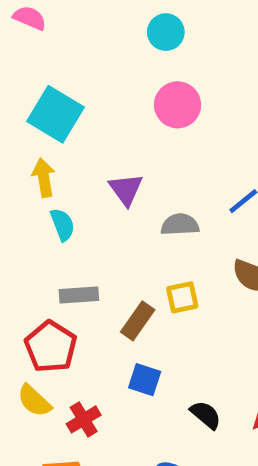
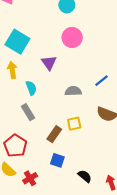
purple triangle: (126, 189) -> (49, 63), moved
cyan semicircle: (62, 225) -> (31, 88), moved
gray rectangle: (79, 295) -> (28, 112), moved, turned 63

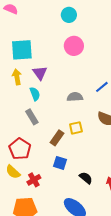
cyan square: (17, 42) -> (22, 50), turned -35
purple triangle: (49, 63) -> (40, 73), moved

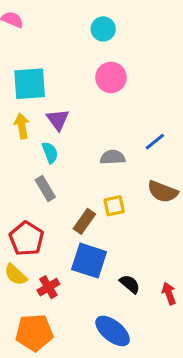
blue square: (60, 163) -> (89, 261), size x1.6

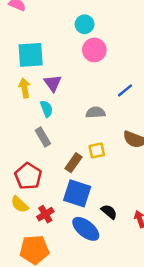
cyan circle: (103, 29) -> (85, 24), moved
blue line: (155, 142) -> (125, 90), moved
blue ellipse: (113, 331) -> (86, 229), moved

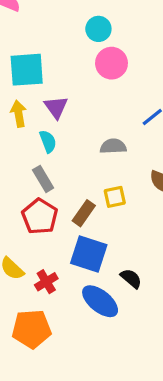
red pentagon: (28, 176) -> (40, 216), moved

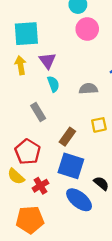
cyan semicircle: (48, 141) -> (53, 84), moved
yellow square: (115, 197) -> (99, 125), moved
red pentagon: (40, 216) -> (28, 152), moved

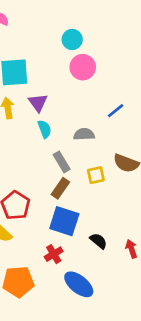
gray rectangle: (38, 112) -> (62, 162), moved
red cross: (40, 186) -> (54, 254), moved
blue ellipse: (79, 200) -> (79, 284), moved

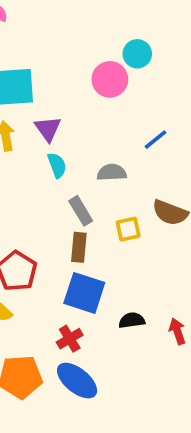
cyan circle: (72, 39) -> (137, 54), moved
brown rectangle: (60, 188) -> (79, 247), turned -30
black semicircle: (98, 241) -> (132, 320), turned -48
blue ellipse: (79, 284) -> (77, 381), moved

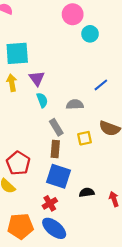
pink circle: (110, 79) -> (73, 14), moved

